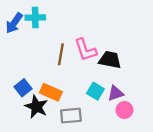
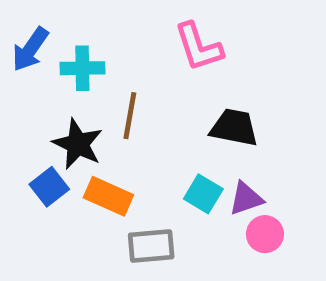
cyan cross: (35, 18) -> (82, 68), moved
pink L-shape: (85, 50) -> (199, 47), moved
black star: (36, 107) -> (78, 144), moved

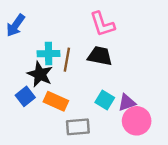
cyan cross: (82, 68) -> (49, 54), moved
black trapezoid: (234, 127) -> (100, 56), moved
pink circle: (265, 234) -> (137, 121), size x1.5

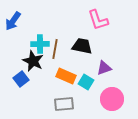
pink L-shape: (102, 24) -> (98, 20), moved
orange rectangle: (56, 101) -> (66, 76), moved
purple triangle: (127, 102) -> (104, 68), moved

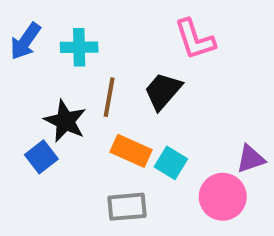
cyan cross: (40, 44) -> (79, 47), moved
black trapezoid: (82, 46) -> (163, 91), turned -60
purple triangle: (104, 68) -> (251, 159), moved

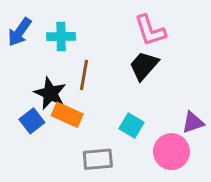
black trapezoid: (163, 91) -> (144, 66), moved
orange rectangle: (131, 151) -> (67, 115), moved

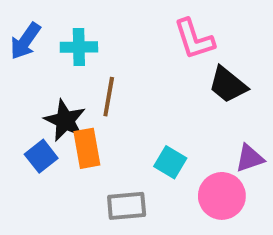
black trapezoid: (144, 66) -> (228, 85), moved, turned -92
orange rectangle: (67, 115) -> (87, 148), turned 56

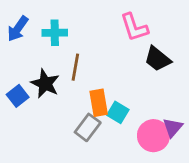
orange rectangle: (87, 148) -> (99, 103), moved
blue square: (41, 156) -> (18, 96), moved
purple triangle: (250, 158) -> (173, 127), moved, turned -30
gray rectangle: (127, 206) -> (88, 127), moved, turned -48

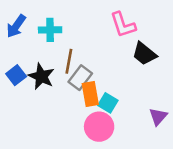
blue square: (18, 96) -> (16, 75), moved
gray rectangle: (88, 127) -> (80, 78), moved
pink circle: (153, 136) -> (99, 127), moved

